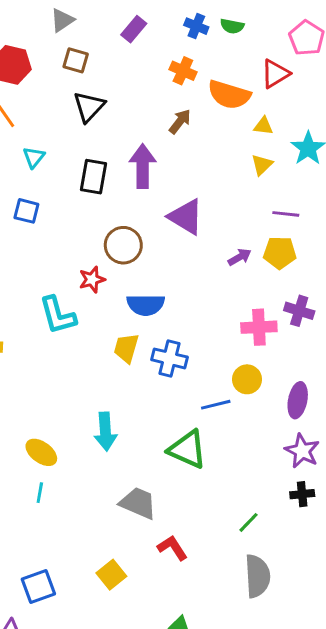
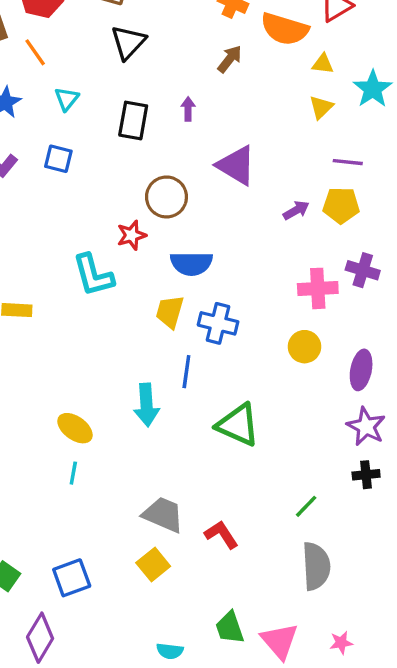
purple arrow: (143, 166) -> (188, 109), size x0.5
blue line: (216, 405) -> (186, 372), moved, turned -68
gray trapezoid: (138, 503) -> (163, 515), moved

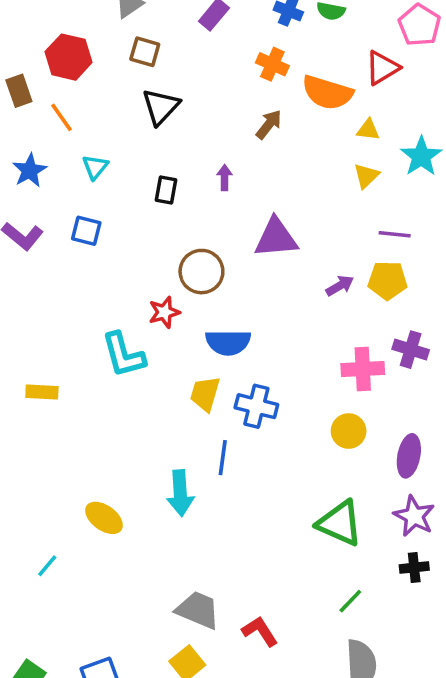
black rectangle: (133, 120) -> (166, 190), size x0.7
purple triangle: (236, 165) -> (276, 238), turned -36
green triangle: (238, 425) -> (340, 523), moved
cyan line: (73, 473) -> (47, 566), moved, turned 30

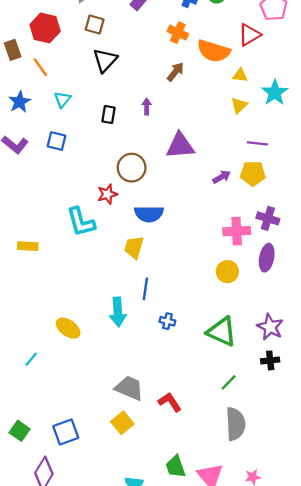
blue cross: (256, 406) -> (167, 321), moved, size x0.6
purple ellipse: (409, 456) -> (267, 258), moved

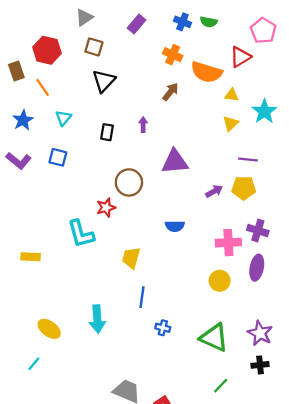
blue semicircle: (149, 214) -> (175, 226), moved, size x0.7
cyan arrow: (118, 312) -> (97, 319), moved
yellow ellipse: (68, 328) -> (49, 329), moved

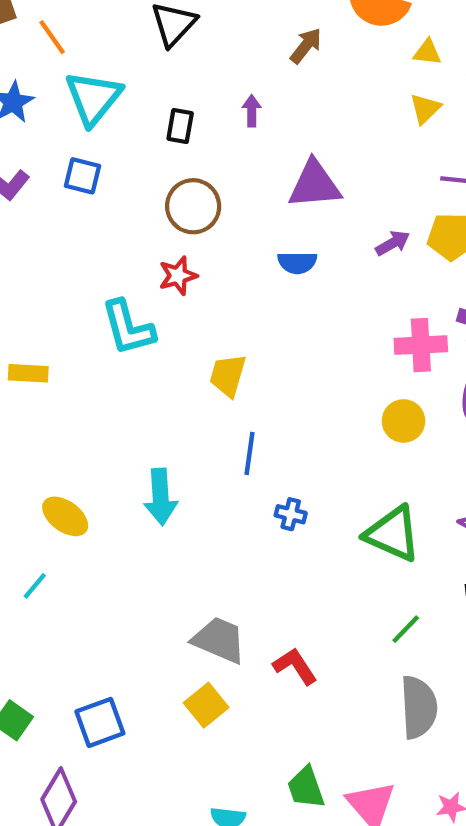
cyan triangle: (63, 118) -> (93, 98), size x1.8
brown circle: (129, 182) -> (193, 206), moved
blue semicircle: (175, 226) -> (297, 263), moved

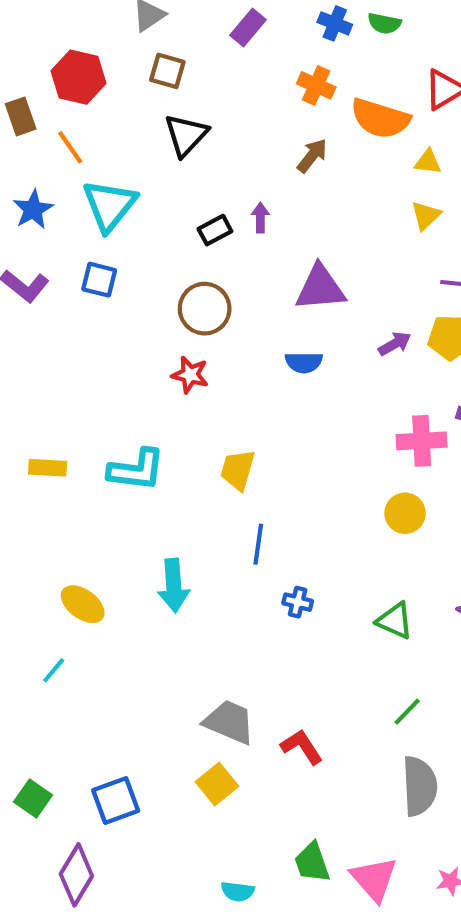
black rectangle: (180, 126) -> (215, 230), moved, turned 52
red star: (178, 276) -> (190, 375), turned 30
cyan L-shape: (128, 328) -> (136, 470), moved, turned -68
green triangle: (393, 534) -> (395, 621), size x0.7

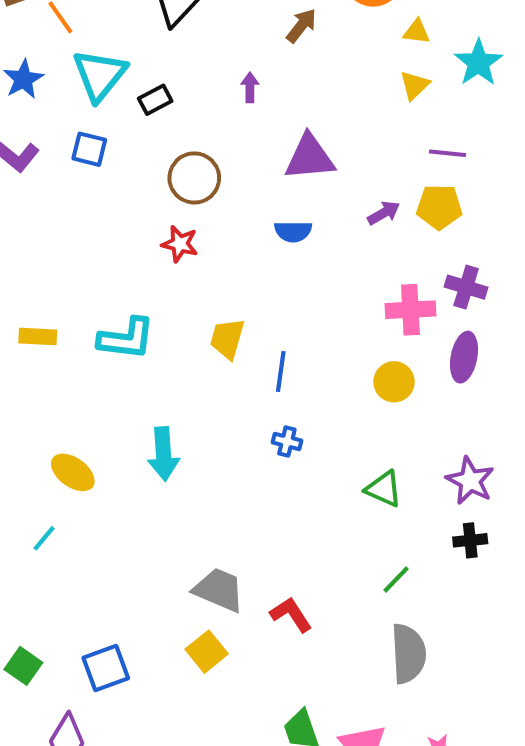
black rectangle: (215, 230) -> (155, 100), moved
blue line: (258, 544) -> (281, 372), moved
blue cross: (298, 602) -> (287, 442), moved

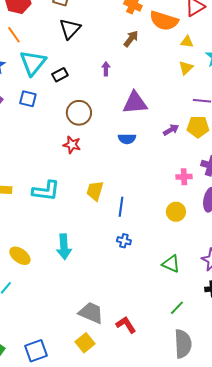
pink cross: (410, 310) -> (184, 177), size x0.7

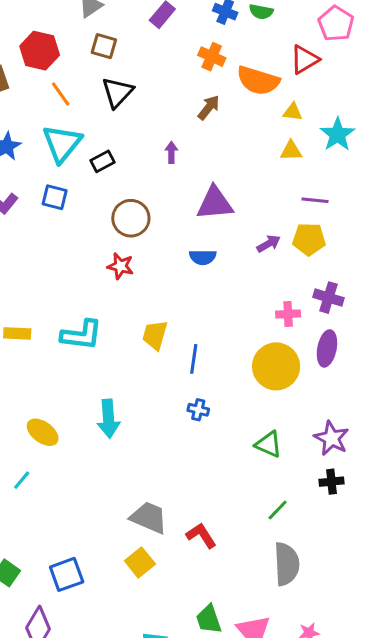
orange line: (14, 35) -> (61, 94), moved
yellow triangle: (186, 68) -> (291, 151), turned 42
yellow circle: (176, 212) -> (276, 366), size x1.6

